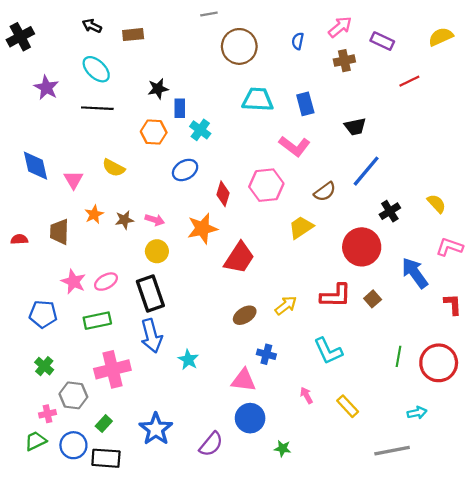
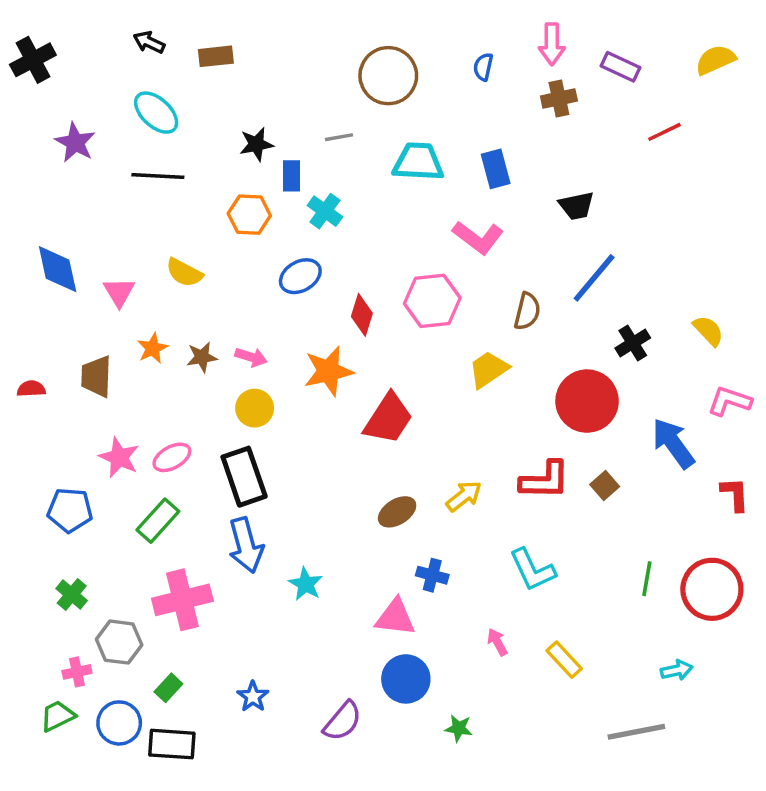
gray line: (209, 14) -> (339, 137), moved
pink arrow: (340, 27) -> (552, 44), turned 130
brown semicircle: (325, 192) -> (527, 311), turned -40
green rectangle: (97, 321) -> (158, 521), turned -36
blue star: (156, 429) -> (253, 697), size x0.6

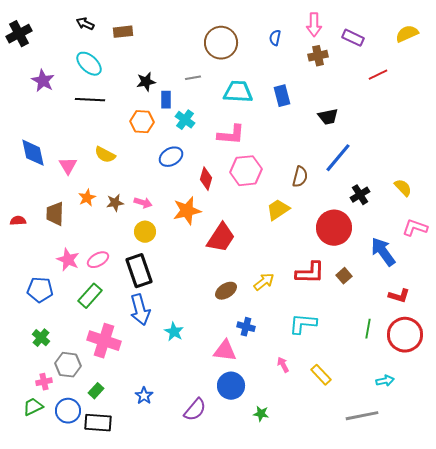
pink L-shape: (478, 237) -> (231, 135), moved, turned -32
red L-shape: (735, 494) -> (399, 296), moved, turned 110
cyan L-shape: (533, 570) -> (303, 324), turned 120
pink cross: (182, 600) -> (104, 341), turned 32

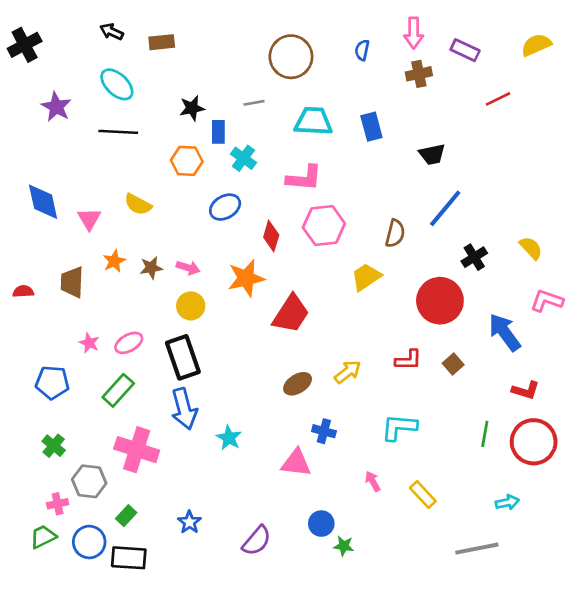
pink star: (68, 260) -> (89, 343), size x0.7
red L-shape: (310, 273) -> (408, 360), size x0.7
blue circle: (231, 386) -> (321, 524), moved, size x0.7

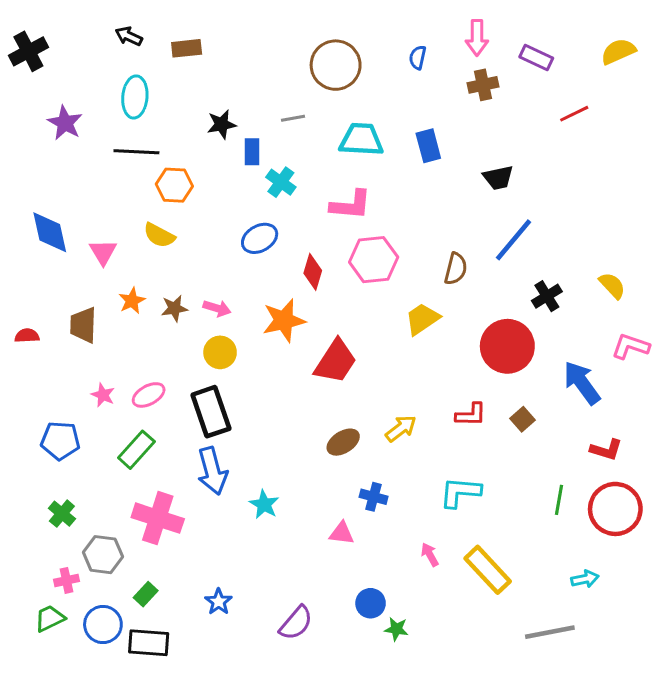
cyan ellipse: (117, 84) -> (135, 97), turned 52
orange hexagon: (187, 161) -> (174, 185), moved
pink triangle: (296, 463) -> (342, 533), size x0.7
yellow rectangle: (423, 495) -> (488, 570), size x1.5

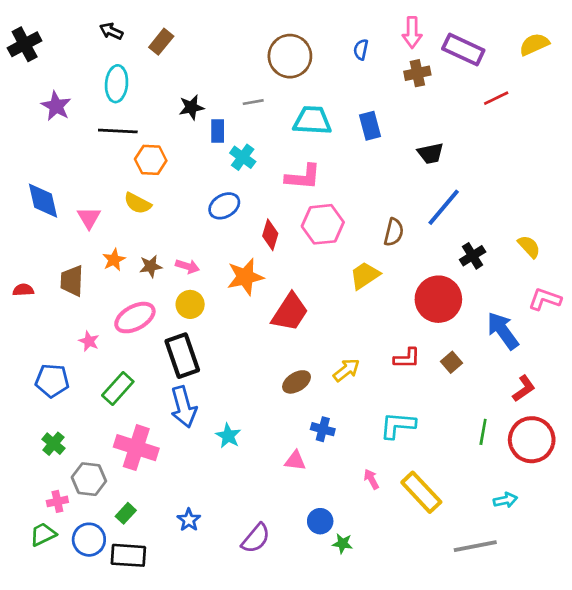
brown rectangle: (187, 48) -> (161, 42), turned -45
purple rectangle: (536, 57) -> (463, 50), size x1.4
pink ellipse: (149, 395) -> (135, 318), moved, size x1.4
red L-shape: (606, 450) -> (524, 388), turned -52

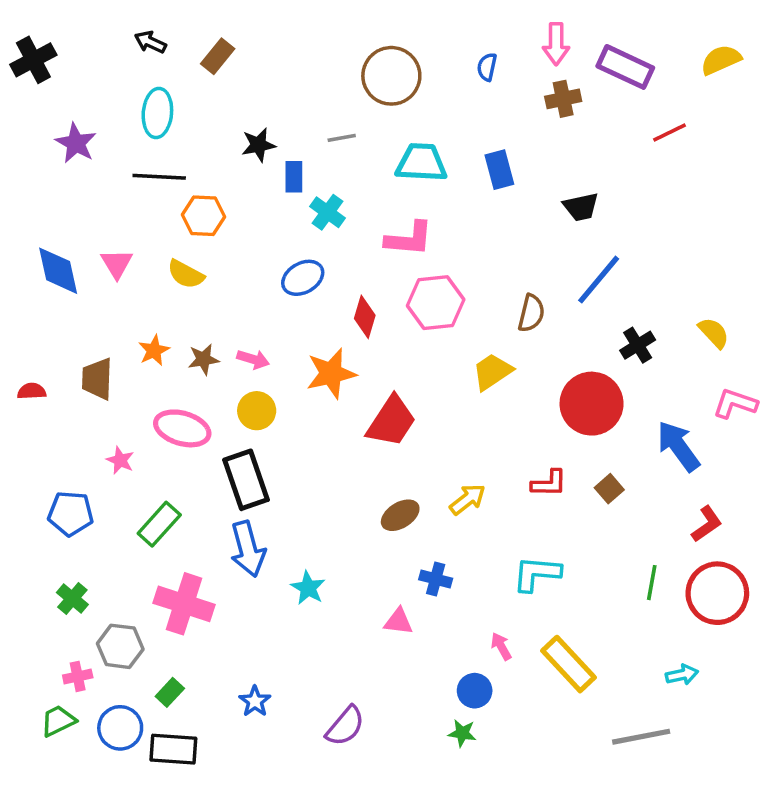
pink triangle: (89, 218) -> (117, 264), moved
pink ellipse: (135, 318) -> (182, 428), turned 45
blue circle: (320, 521) -> (475, 691), moved

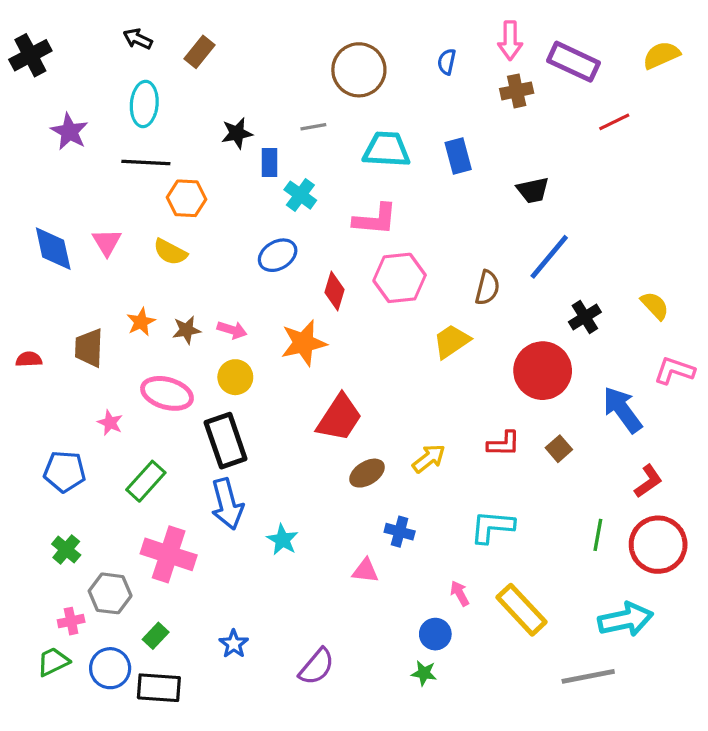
red trapezoid: (391, 421) -> (339, 418), moved
cyan arrow: (682, 675) -> (626, 619), size x1.8

